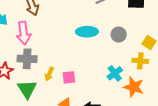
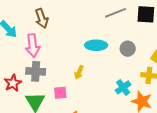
yellow arrow: (49, 74) -> (79, 72), moved
pink square: (69, 77) -> (60, 93), moved

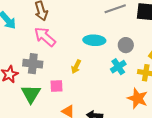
pink arrow: (33, 46) -> (45, 37), moved, turned 135
cyan cross: (123, 87) -> (118, 67), moved

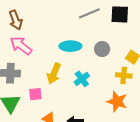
yellow arrow: (76, 67) -> (54, 74), size x1.5
cyan cross: (118, 67) -> (82, 79), moved

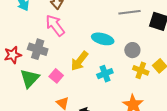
yellow cross: (124, 75) -> (141, 70), moved
pink square: (35, 94) -> (56, 76), turned 32

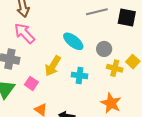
cyan ellipse: (103, 39) -> (73, 41), turned 30
cyan cross: (105, 74) -> (80, 75), turned 35

